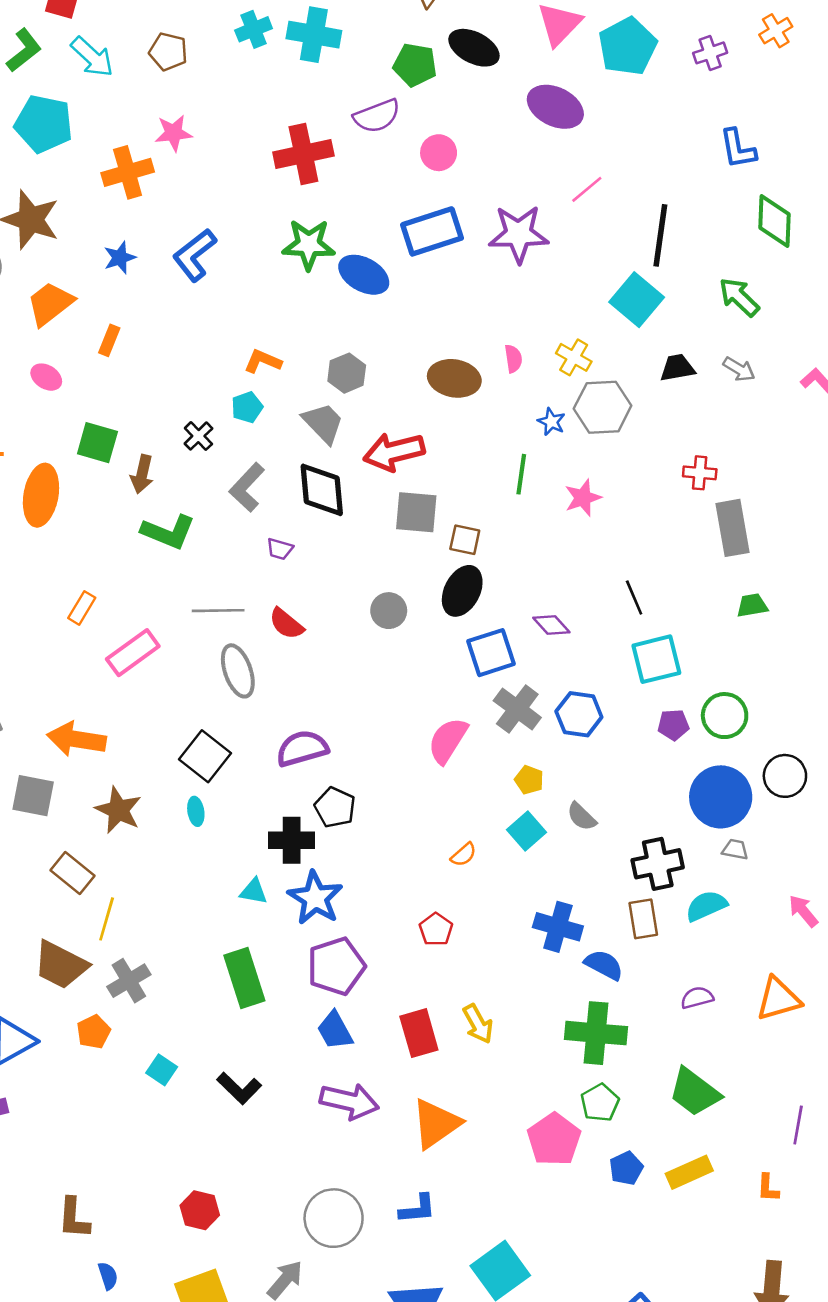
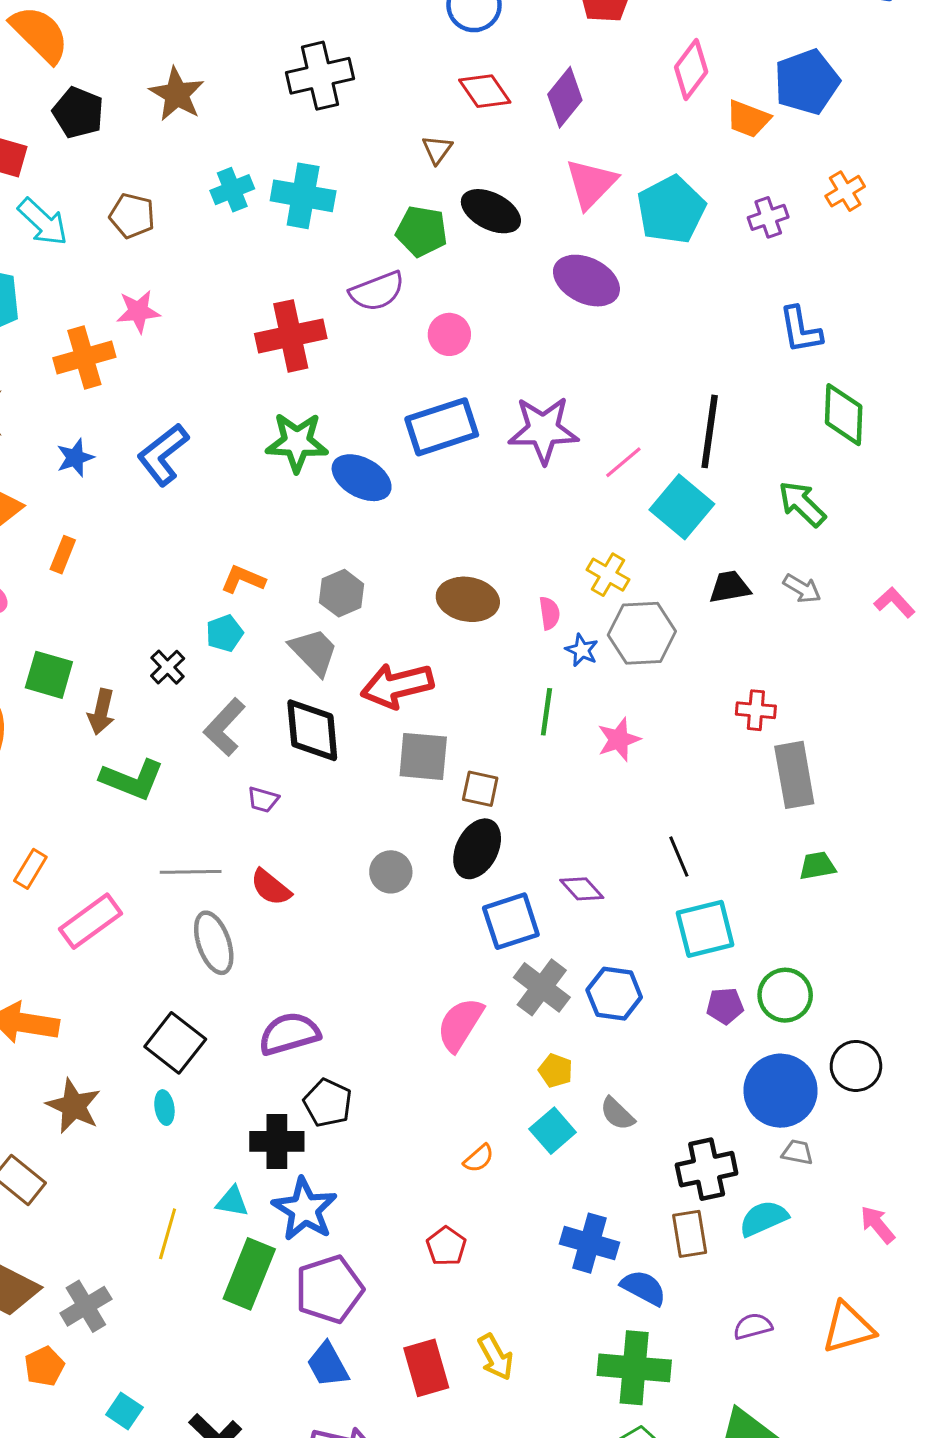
pink line: (587, 189) -> (623, 462), moved
pink semicircle: (513, 359) -> (549, 613), moved
yellow line: (107, 919) -> (168, 1234), moved
green rectangle: (244, 978) -> (249, 1274), moved, turned 40

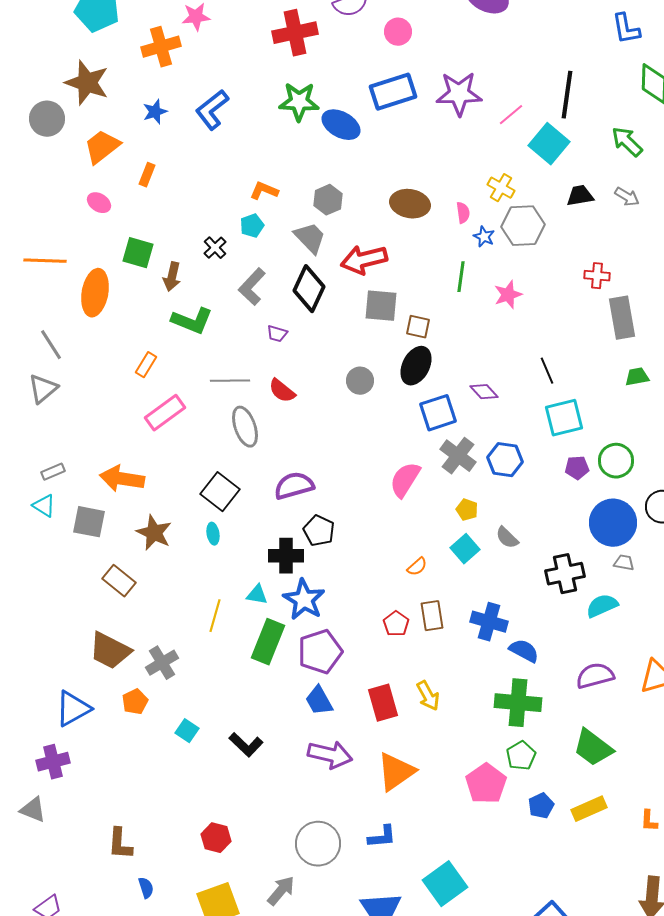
black diamond: (312, 730) -> (309, 289), turned 30
orange rectangle: (30, 869) -> (146, 365), moved
brown rectangle: (690, 1234) -> (432, 616), moved
purple semicircle: (753, 1326) -> (595, 676), size x1.5

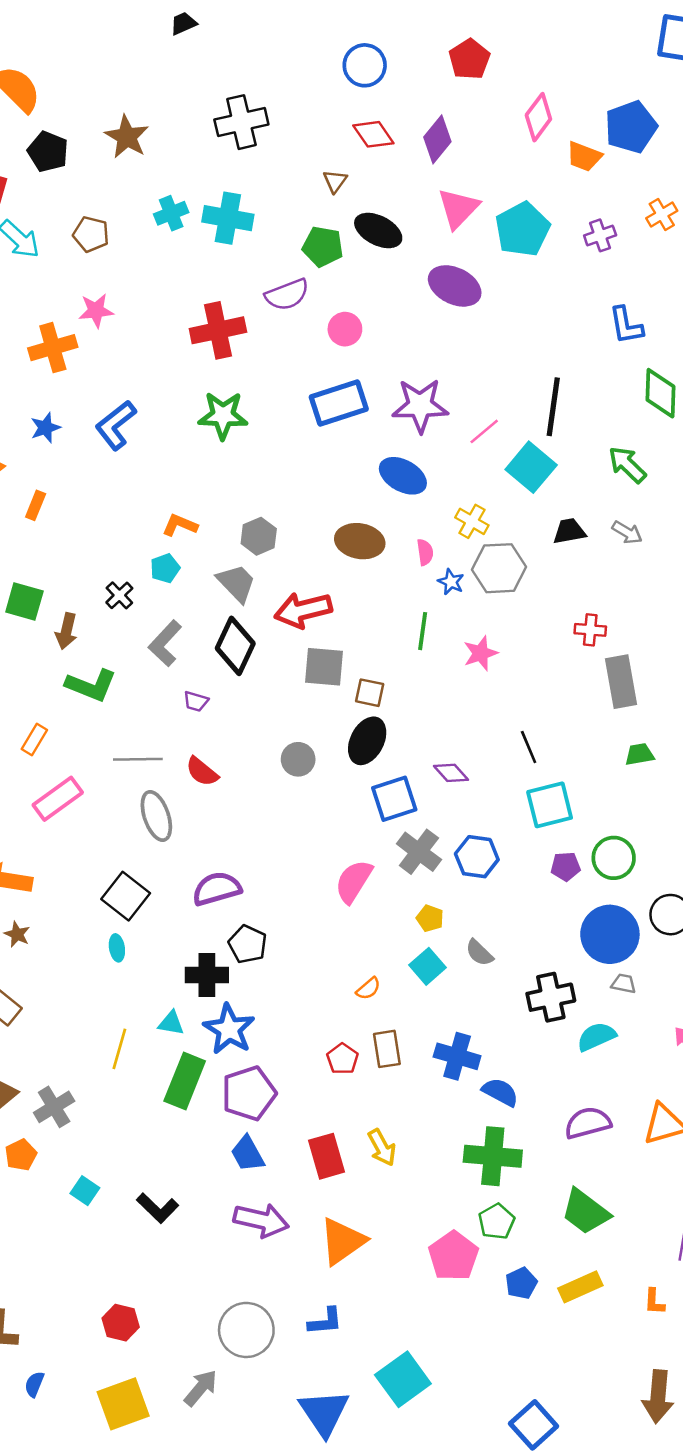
blue ellipse: (341, 125) -> (403, 476), moved
brown star: (154, 533) -> (17, 934), moved, size x0.6
blue semicircle: (146, 888) -> (34, 1384), turned -140

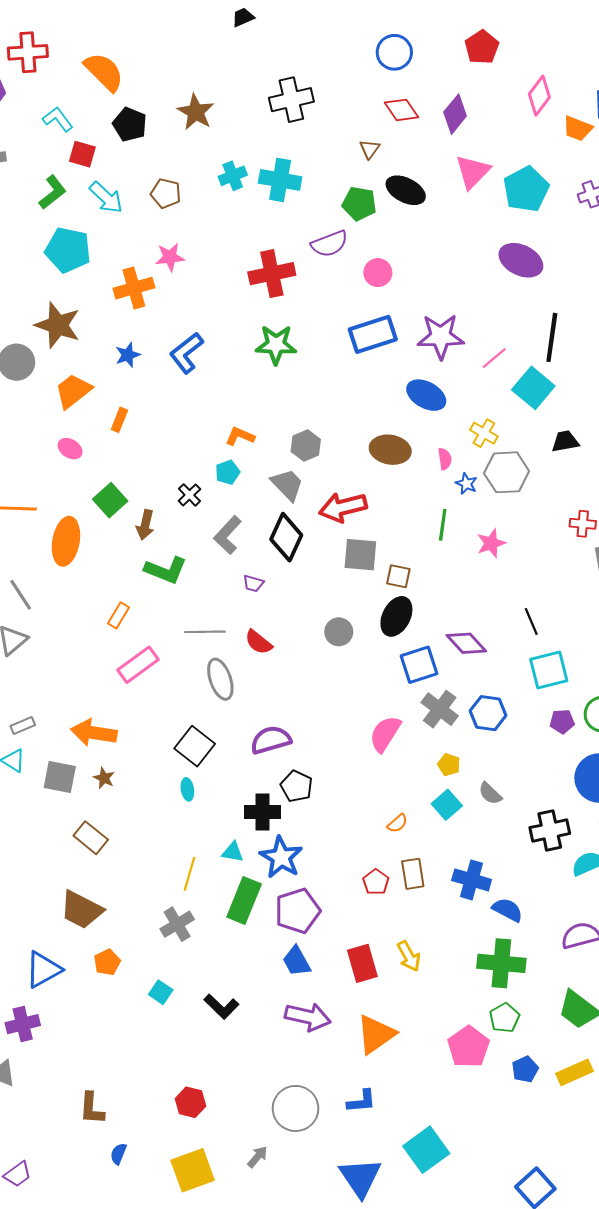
purple ellipse: (455, 286) -> (521, 260), moved
green square: (24, 602) -> (110, 500), turned 32
purple diamond: (451, 773) -> (466, 643), size x1.4
gray cross: (54, 1107) -> (177, 924), moved
gray arrow: (201, 1388) -> (257, 1157), size x0.7

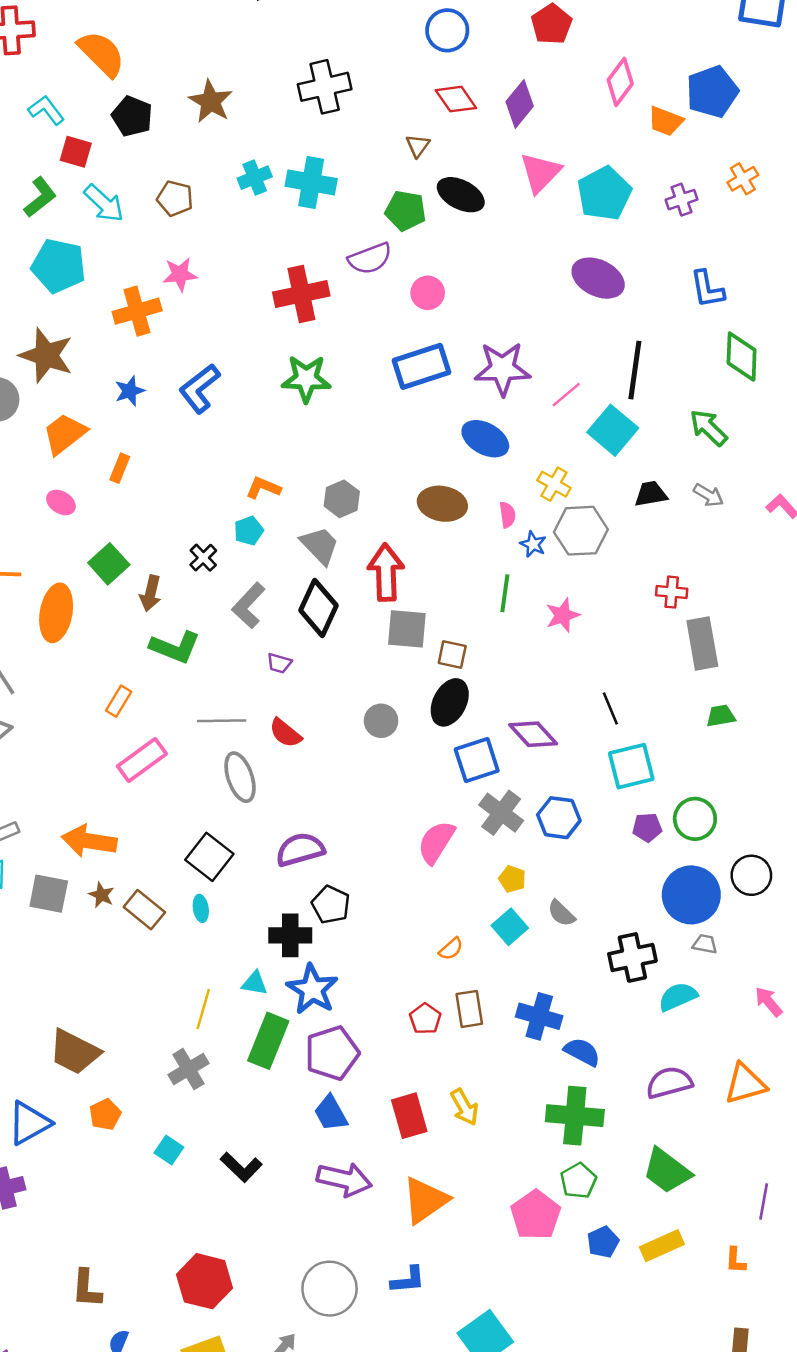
red arrow: (343, 507) -> (386, 572), turned 102
brown rectangle: (91, 838) -> (144, 910), moved
red hexagon: (191, 1102) -> (204, 1281), size x1.5

